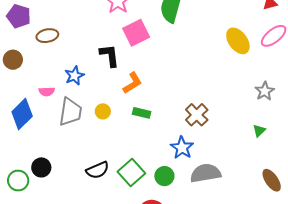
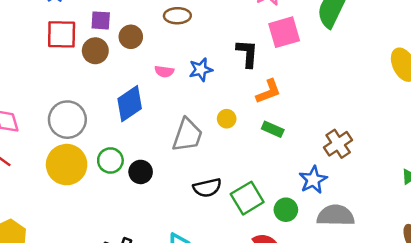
pink semicircle: (47, 91) -> (164, 71), moved
gray trapezoid: (70, 112) -> (187, 135), moved
green circle: (18, 181) -> (110, 160), moved

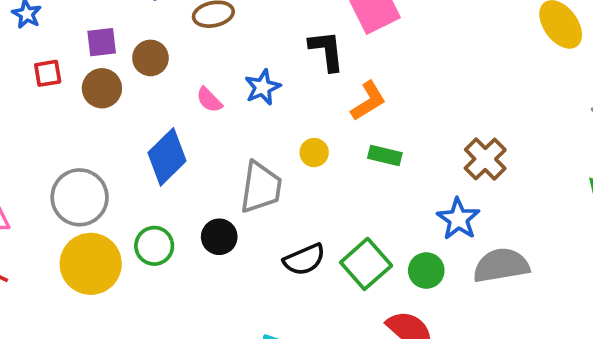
red square: (62, 34) -> (48, 73), size x0.6
pink semicircle: (164, 71) -> (209, 100), turned 48
black circle: (141, 172) -> (219, 237), moved

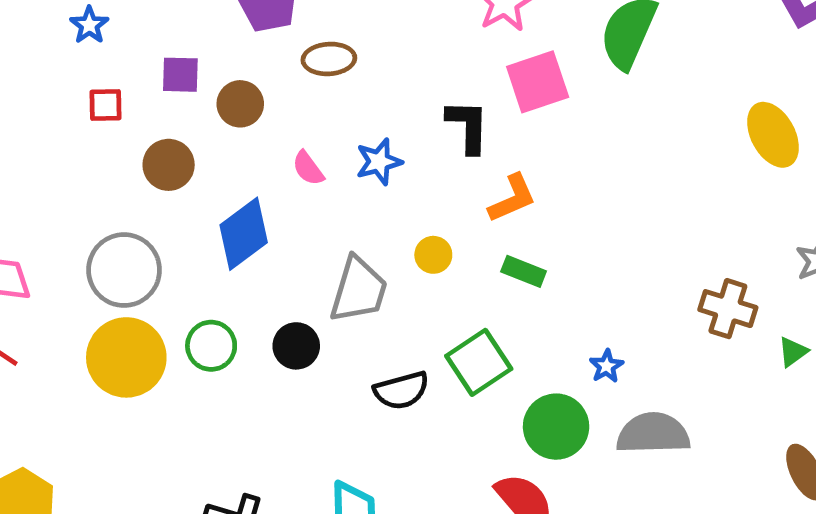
brown circle: (102, 88) -> (169, 165), moved
brown cross: (485, 159) -> (728, 309), moved, turned -36
blue star: (458, 219) -> (606, 366), size x0.6
green square: (366, 264) -> (479, 362), moved
green circle: (426, 271) -> (556, 427), size x1.4

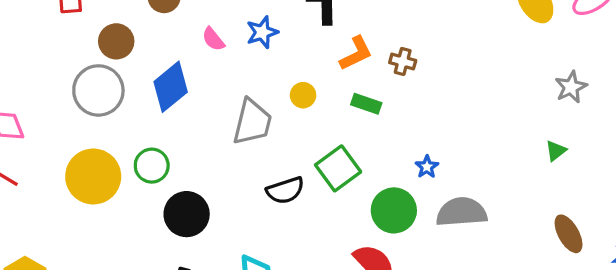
gray circle: (124, 270) -> (98, 90), moved
brown cross: (728, 309) -> (403, 62), moved, size x0.7
black circle: (296, 346) -> (187, 214), moved, size x1.4

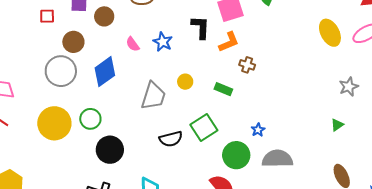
blue star: (262, 32) -> (163, 42), turned -30
orange L-shape: (356, 53) -> (229, 42), moved

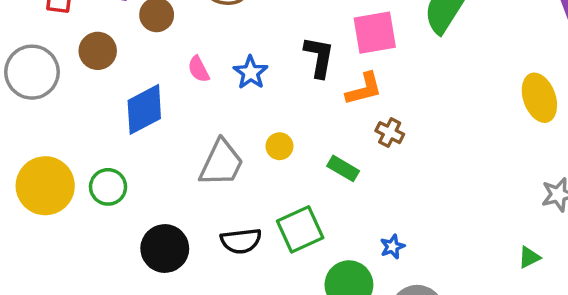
gray circle: (61, 71) -> (32, 72), moved
black circle: (110, 150) -> (165, 248), moved

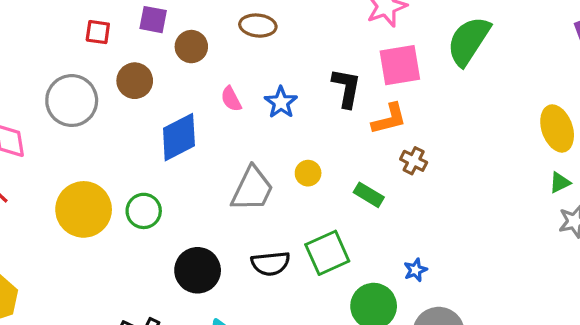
green triangle: (529, 257) -> (560, 182), moved

